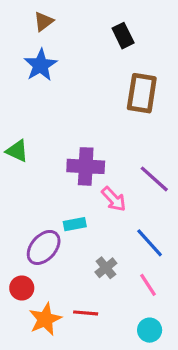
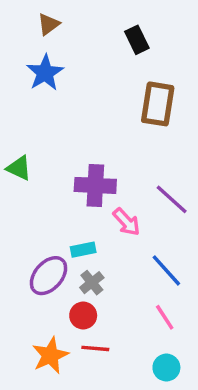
gray cross: (106, 268) -> (92, 283), moved
red circle: (22, 288) -> (83, 316), moved

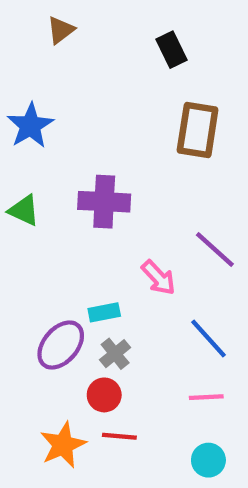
blue star: (45, 73) -> (30, 126), moved
purple cross: (95, 185) -> (104, 202), moved
pink line: (165, 317) -> (206, 397), turned -60

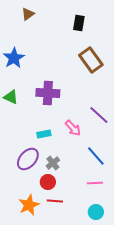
black rectangle: (172, 50) -> (79, 23), turned 35
brown rectangle: (198, 130) -> (91, 60), turned -45
cyan rectangle: (104, 312) -> (44, 134), moved

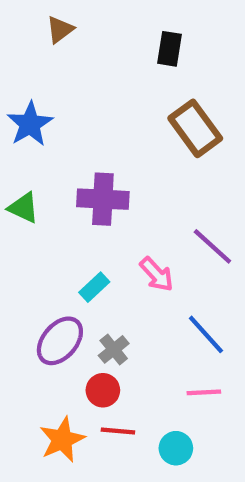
cyan rectangle: (44, 134) -> (94, 287), turned -32
cyan circle: (96, 212) -> (176, 448), moved

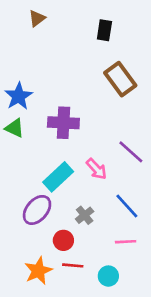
blue star: (30, 124) -> (18, 96), moved
cyan rectangle: (94, 287) -> (58, 177), size x1.6
gray cross: (114, 349) -> (85, 215), moved

